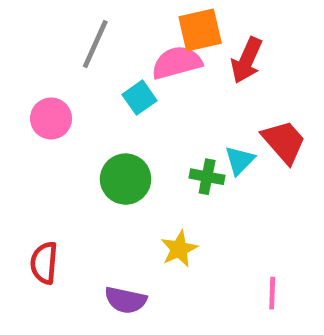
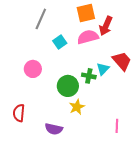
pink semicircle: (177, 63) -> (88, 37), moved
pink circle: (51, 118) -> (33, 69), moved
green circle: (126, 179) -> (68, 86), moved

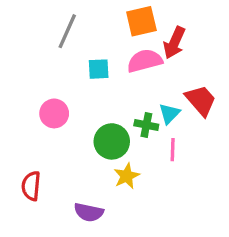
cyan square: (60, 42) -> (99, 69), turned 32
pink line: (117, 126) -> (173, 150), moved

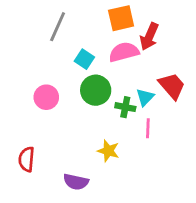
cyan square: (99, 69) -> (84, 59), turned 36
green circle: (112, 141) -> (96, 90), moved
yellow star: (127, 176) -> (108, 151), turned -30

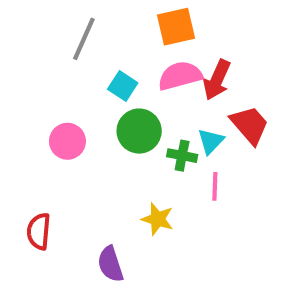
red arrow: (149, 37) -> (217, 80), moved
purple semicircle: (76, 182) -> (110, 264), turned 60

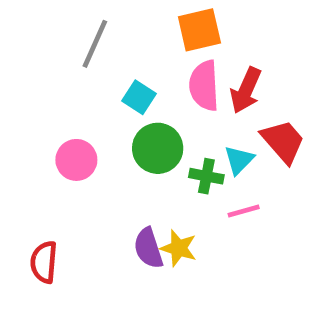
pink semicircle: (180, 76) -> (204, 86), turned -78
pink line: (215, 186) -> (244, 211), turned 72
purple semicircle: (110, 264) -> (148, 248), moved

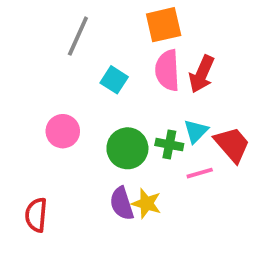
red trapezoid: (283, 141) -> (232, 145), moved
green circle: (158, 148) -> (127, 148), moved

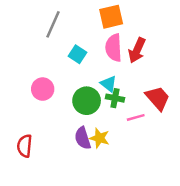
cyan triangle: (196, 131) -> (109, 84), moved, turned -36

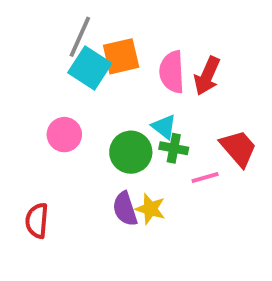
orange square: (111, 17) -> (121, 56), moved
cyan square: (78, 54) -> (90, 68), moved, size x1.5

